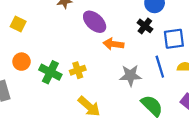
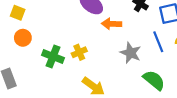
orange circle: (22, 62) -> (23, 38), moved
gray star: (130, 75) -> (131, 53), turned 30

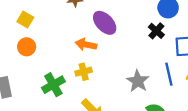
orange arrow: (112, 24) -> (86, 45), moved
green cross: (53, 57) -> (53, 85), moved, turned 30

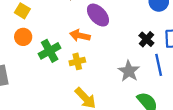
black cross: (156, 31) -> (146, 39), moved
green cross: (53, 85) -> (50, 51), moved

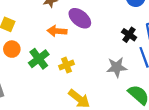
orange arrow: (80, 36) -> (57, 31), moved
gray star: (129, 71) -> (117, 67), turned -30

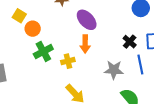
orange arrow: (57, 31) -> (85, 44), moved, turned -102
orange circle: (12, 49) -> (33, 29), moved

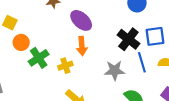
orange circle: (33, 29) -> (21, 42), moved
black cross: (130, 42) -> (128, 39), size x1.5

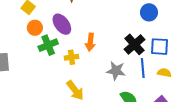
purple ellipse: (81, 20) -> (62, 24), moved

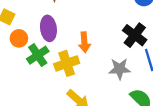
purple ellipse: (62, 24) -> (48, 28), turned 40
yellow cross: (72, 57) -> (67, 63), size x1.5

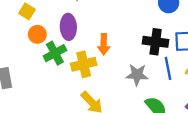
black cross: (135, 35) -> (156, 42), turned -35

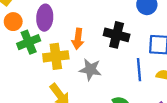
black cross: (156, 42) -> (117, 35), moved
gray star: (137, 75) -> (90, 70), moved

